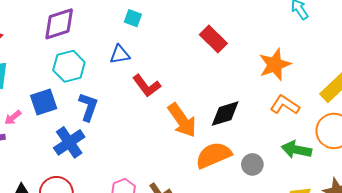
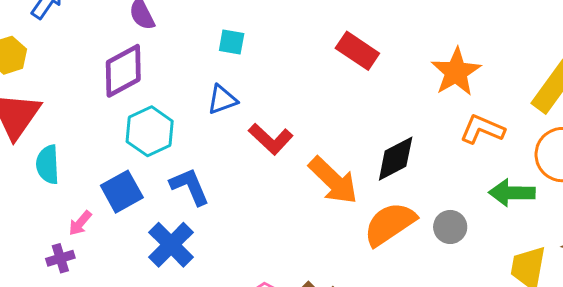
blue L-shape: (88, 107) -> (190, 186), turned -32

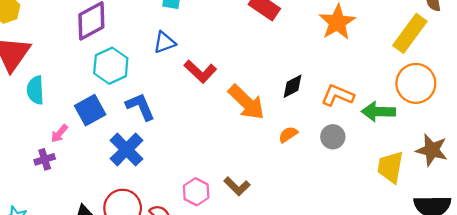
orange L-shape: (482, 129) -> (338, 95), moved
black diamond: (396, 159) -> (293, 86), size x0.7
orange semicircle: (390, 224) -> (288, 134), size x0.5

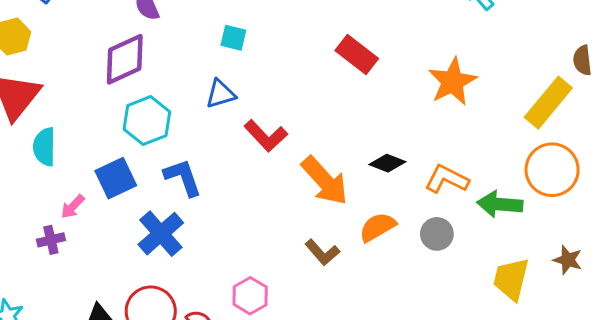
black diamond: (293, 86) -> (387, 163), turned 45
orange semicircle: (288, 134) -> (377, 227), size x1.4
brown star: (432, 150) -> (568, 260), size x0.7
brown L-shape: (237, 186) -> (322, 252), moved

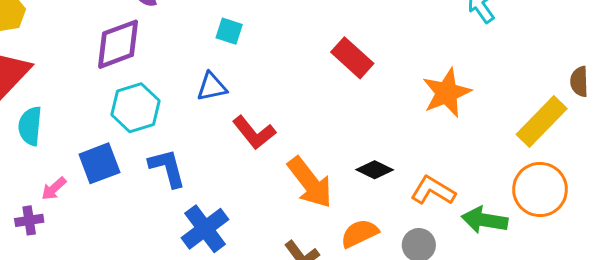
blue cross: (161, 234) -> (205, 229), moved

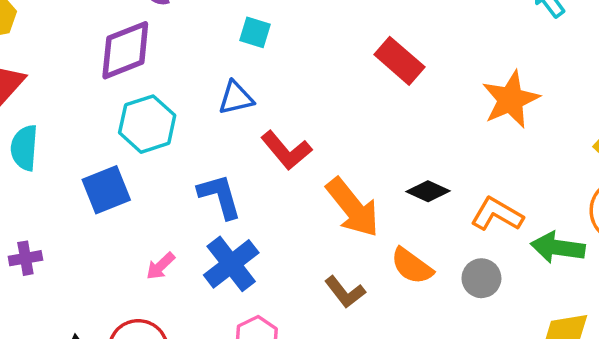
blue L-shape: (167, 168) -> (220, 196), moved
pink arrow: (54, 189) -> (160, 266), moved
orange semicircle: (359, 233) -> (412, 266), turned -117

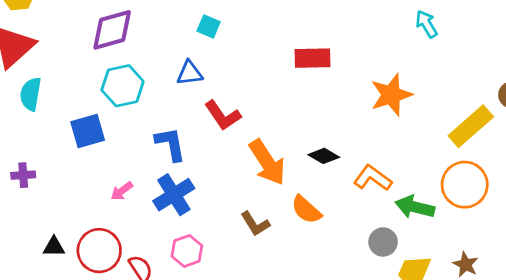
red rectangle: (399, 61) -> (312, 58), turned -48
gray circle: (481, 278) -> (383, 242), moved

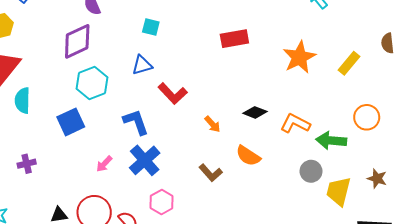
yellow rectangle: (471, 126) -> (349, 63), moved, size x0.7
orange arrow: (267, 162) -> (212, 124), size x0.5
orange circle: (465, 185) -> (367, 117), size x0.7

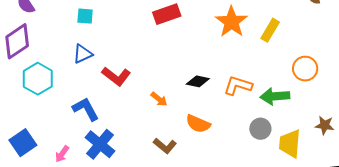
yellow rectangle: (349, 63) -> (270, 30), moved
blue square: (71, 122) -> (23, 143), moved

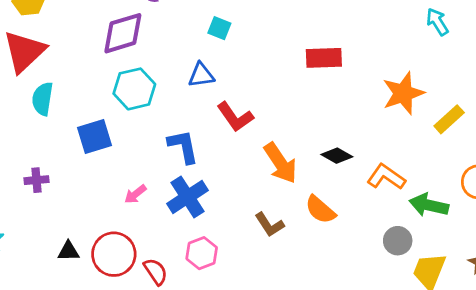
orange arrow: (159, 99) -> (280, 163), size x1.8
blue square: (23, 143) -> (95, 137), moved

